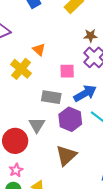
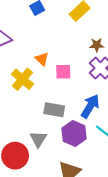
pink square: (67, 71) -> (63, 72), moved
blue arrow: (85, 93) -> (90, 106), turned -30

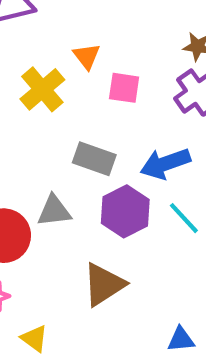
blue arrow: (90, 106) -> (165, 163), turned -150
gray triangle: (38, 139) -> (54, 211), turned 42

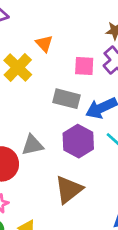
pink square: (124, 88) -> (84, 66), moved
gray rectangle: (94, 159) -> (67, 99), moved

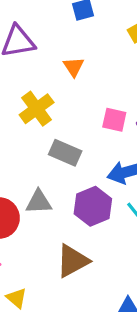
orange triangle: (44, 44) -> (74, 67), moved
gray rectangle: (67, 99) -> (65, 153), moved

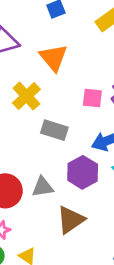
orange triangle: (74, 67) -> (53, 58), size x1.6
gray triangle: (39, 202) -> (43, 187), moved

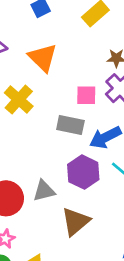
gray rectangle: (54, 130) -> (70, 125), moved

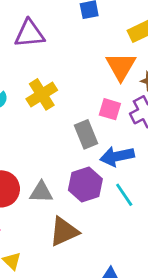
orange triangle: (43, 58) -> (121, 66), moved
gray rectangle: (70, 125) -> (86, 134), turned 40

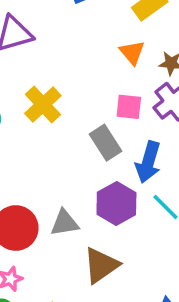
orange triangle: (121, 66) -> (132, 52), size x0.7
blue arrow: (117, 156) -> (148, 162), turned -52

